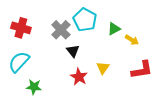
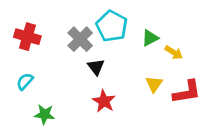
cyan semicircle: (19, 62) -> (25, 81), size x0.6
yellow triangle: (103, 68) -> (154, 84), moved

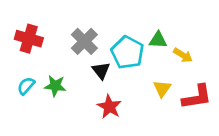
cyan pentagon: (112, 26) -> (127, 52), moved
green triangle: (150, 38) -> (158, 40), turned 30
green star: (45, 114) -> (55, 86), moved

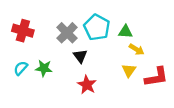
cyan pentagon: (127, 52) -> (97, 27), moved
yellow arrow: (183, 55) -> (137, 49), moved

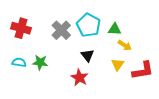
black triangle: (80, 56) -> (87, 55), moved
cyan semicircle: (21, 68) -> (19, 62), turned 56

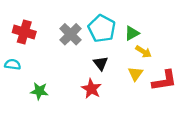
green triangle: (115, 29) -> (132, 33), turned -32
cyan semicircle: (19, 62) -> (13, 64), moved
green star: (40, 62) -> (39, 91), moved

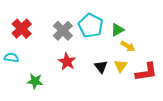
red cross: (24, 32) -> (22, 29), turned 30
black triangle: (101, 63) -> (101, 67), moved
red star: (91, 89) -> (67, 62), moved

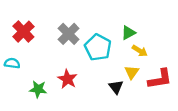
cyan pentagon: (91, 26) -> (98, 47), moved
red star: (67, 62) -> (67, 79), moved
black triangle: (101, 67) -> (116, 87), moved

